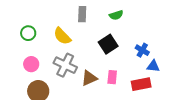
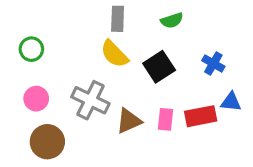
yellow semicircle: (62, 36) -> (114, 54), moved
blue cross: (142, 50) -> (213, 64), moved
red rectangle: (141, 84) -> (201, 116), moved

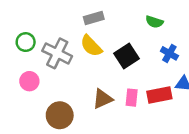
gray rectangle: (118, 19) -> (94, 18), turned 72
green semicircle: (172, 20) -> (154, 22), moved, turned 36
gray cross: (90, 100) -> (57, 53), moved
brown circle: (47, 142) -> (60, 115), moved

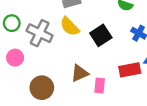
pink rectangle: (132, 98) -> (100, 85), moved

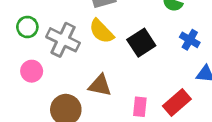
red rectangle: (130, 70) -> (177, 102), moved, turned -30
brown triangle: (80, 73) -> (100, 85), moved, turned 36

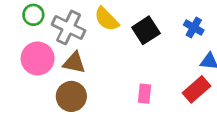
pink circle: (32, 71) -> (38, 58), size x1.5
brown triangle: (100, 85) -> (74, 63), moved
red rectangle: (177, 102) -> (197, 89), moved

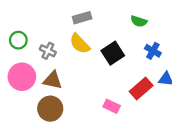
gray cross: (69, 27) -> (48, 51), size x0.6
red rectangle: (197, 89) -> (141, 89), moved
pink rectangle: (145, 94) -> (112, 106), turned -70

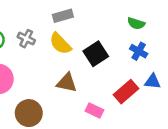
green semicircle: (139, 21) -> (136, 23), moved
gray cross: (48, 51) -> (26, 39), moved
brown triangle: (53, 80) -> (67, 83), moved

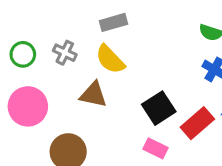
black square: (96, 54) -> (159, 108), moved
brown triangle: (67, 83) -> (93, 95), moved

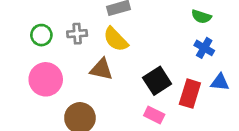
gray cross: (65, 53) -> (77, 34), turned -30
red rectangle: (197, 123) -> (190, 94), turned -32

